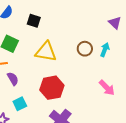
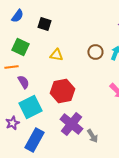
yellow triangle: (46, 52) -> (56, 55), size x0.6
cyan square: (20, 104) -> (30, 107), size x1.6

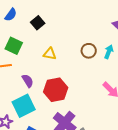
black square: (44, 24) -> (38, 23), turned 32
purple semicircle: (23, 82) -> (28, 81), moved

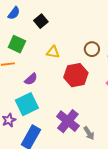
purple semicircle: (28, 81) -> (31, 79), turned 80
red hexagon: (56, 90) -> (76, 75), moved

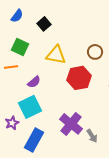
yellow triangle: (53, 52) -> (56, 55), size x1.5

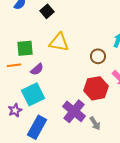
green square: (20, 47) -> (25, 48), moved, turned -30
brown circle: (95, 52) -> (98, 56), moved
orange line: (11, 67) -> (14, 65), moved
red hexagon: (79, 78) -> (96, 88), moved

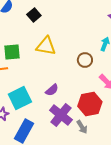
purple semicircle: (37, 69) -> (52, 90), moved
red hexagon: (96, 88) -> (90, 104), moved

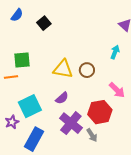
yellow triangle: (46, 46) -> (63, 69), moved
brown circle: (85, 60) -> (87, 70), moved

